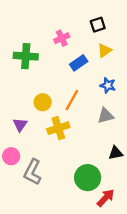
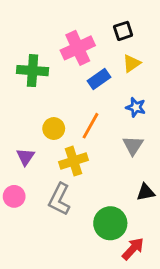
pink cross: (62, 38) -> (78, 48), size x1.6
gray triangle: (106, 116) -> (133, 145), turned -42
gray L-shape: (32, 172) -> (59, 199), moved

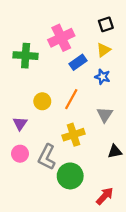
black square: (123, 31) -> (106, 24), moved
blue star: (136, 107) -> (102, 77), moved
yellow cross: (74, 161) -> (73, 135), moved
pink circle: (14, 196) -> (20, 154), moved
green circle: (110, 223) -> (70, 176), moved

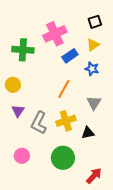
yellow circle: (42, 101) -> (13, 85), moved
black triangle: (115, 151) -> (88, 133), moved
pink circle: (20, 154) -> (22, 156), moved
gray L-shape: (47, 157) -> (39, 123), moved

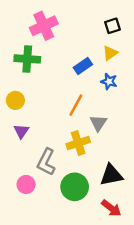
pink cross: (55, 34) -> (44, 26), moved
gray triangle: (94, 103) -> (98, 123), moved
gray L-shape: (39, 123) -> (46, 162), moved
black triangle: (88, 133) -> (111, 175), moved, size x1.5
red arrow: (94, 176) -> (111, 208), turned 84

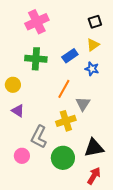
green cross: (27, 59) -> (36, 59), moved
purple triangle: (21, 131) -> (18, 111), turned -32
red arrow: (111, 208) -> (94, 176), turned -96

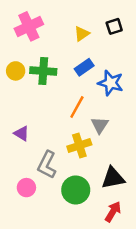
pink cross: (37, 22) -> (29, 26), moved
yellow triangle: (93, 45) -> (82, 34), moved
blue star: (92, 69) -> (111, 83), size x1.5
yellow circle: (13, 85) -> (16, 71), moved

